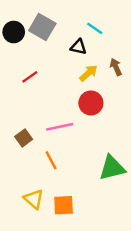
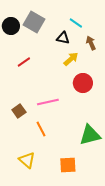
brown arrow: (116, 67) -> (91, 43), moved
red circle: (91, 103) -> (83, 83), moved
orange square: (64, 205) -> (68, 165), moved

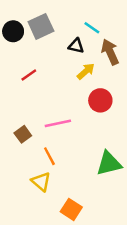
gray square: (34, 22) -> (41, 26), turned 35
brown arrow: (91, 43) -> (110, 52), size x1.5
yellow triangle: (27, 160) -> (41, 182), moved
orange square: (68, 165) -> (71, 209), moved, turned 36

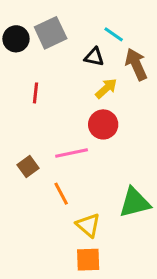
red line: (29, 75) -> (36, 93), turned -49
red circle: (100, 100) -> (103, 124), moved
yellow triangle: (41, 182) -> (88, 225), moved
orange square: (71, 209) -> (88, 260), turned -35

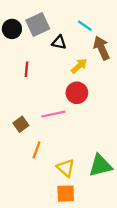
black triangle: (94, 57) -> (59, 42), moved
orange line: (61, 194) -> (37, 150), moved, turned 48
green triangle: (135, 203) -> (100, 166), moved

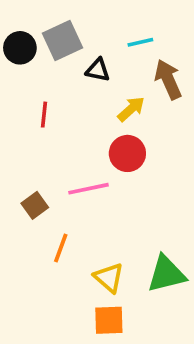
cyan line: (85, 26) -> (140, 42), turned -48

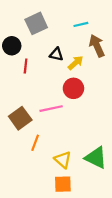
black circle: (20, 48) -> (12, 46), moved
black triangle: (98, 70) -> (56, 54), moved
brown square: (35, 205) -> (20, 118), size x1.5
green triangle: (166, 274) -> (96, 158), turned 40

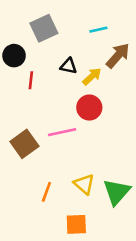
brown arrow: (97, 46) -> (118, 56), turned 65
orange line: (35, 143) -> (46, 192), moved
green triangle: (96, 158) -> (117, 192), turned 45
yellow triangle: (63, 160) -> (84, 184), moved

